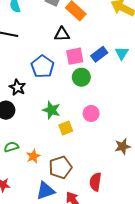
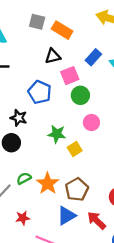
blue rectangle: (99, 54) -> (93, 57), moved
pink circle: (91, 113) -> (91, 122), moved
orange star: (33, 156) -> (48, 184), size x1.5

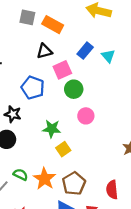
yellow square: (75, 149) -> (63, 149), moved
green semicircle: (24, 178) -> (20, 175), turned 56

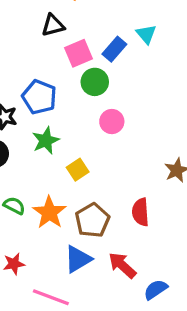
blue rectangle: (85, 51) -> (114, 49), moved
blue pentagon: (33, 88) -> (39, 97), moved
green star: (52, 129) -> (46, 141), moved, turned -30
red semicircle: (112, 190) -> (140, 212), moved

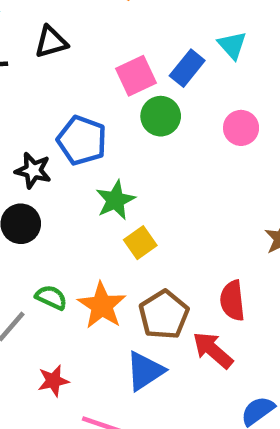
black triangle: (53, 25) -> (51, 42), moved
pink circle: (112, 122) -> (241, 128), moved
green star: (46, 141) -> (115, 200), moved
red arrow: (122, 265) -> (213, 350), moved

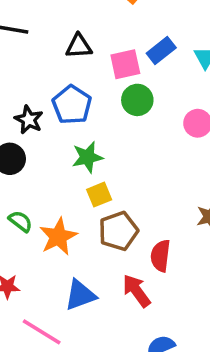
black triangle: (51, 42) -> (79, 46), moved
blue rectangle: (187, 68) -> (161, 50), moved
brown pentagon: (164, 315) -> (118, 231), moved

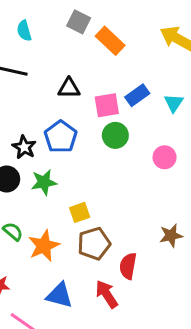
green star: (87, 157) -> (44, 182), moved
blue triangle: (80, 295) -> (60, 295), turned 32

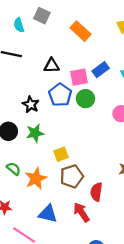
gray square: (79, 22) -> (42, 16), moved
blue pentagon: (61, 137) -> (60, 95), moved
black star: (24, 147) -> (31, 104), moved

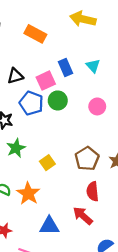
blue rectangle: (101, 70) -> (65, 67), turned -63
brown pentagon: (72, 176) -> (87, 159), moved

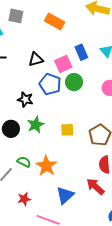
yellow square: (47, 163) -> (67, 130), moved, turned 32
blue triangle: (49, 226) -> (65, 195), turned -42

